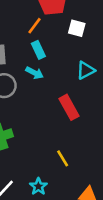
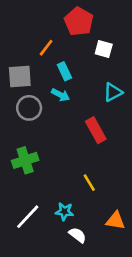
orange line: (35, 26) -> (46, 48), moved
cyan star: (38, 186) -> (64, 211), turned -30

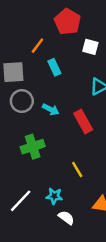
cyan arrow: (60, 95) -> (51, 109), moved
green cross: (25, 160) -> (33, 147), moved

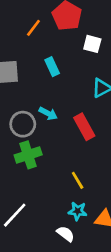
orange line: (37, 46) -> (33, 28), moved
gray circle: (22, 101) -> (23, 124), moved
cyan star: (54, 196) -> (78, 211), moved

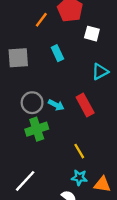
cyan arrow: (48, 113) -> (56, 105), moved

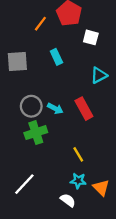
orange triangle: (102, 184) -> (101, 188), turned 36

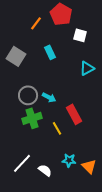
gray square: (17, 61) -> (16, 56), turned 36
red rectangle: (84, 109) -> (74, 114), moved
yellow line: (78, 154) -> (57, 128), moved
white semicircle: (68, 200) -> (45, 170), moved

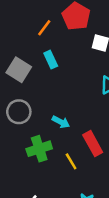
cyan rectangle: (50, 52) -> (51, 60), moved
gray circle: (28, 95) -> (19, 112), moved

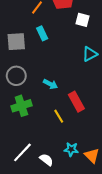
gray square: (19, 70) -> (16, 42), turned -36
green cross: (39, 149) -> (21, 106), moved

